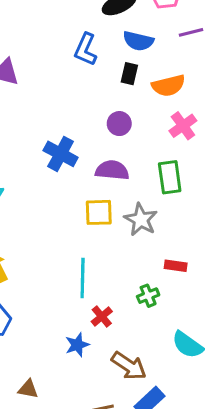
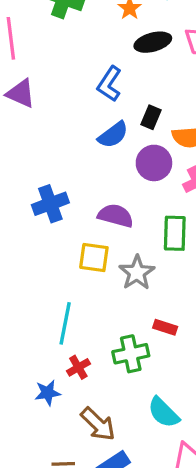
blue semicircle: (138, 41) -> (113, 135), moved, turned -60
purple circle: (119, 124) -> (154, 163), moved, size x1.4
blue cross: (61, 154) -> (50, 204), moved, turned 32
green cross: (148, 296) -> (131, 354), size x1.5

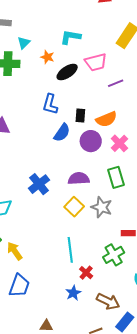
yellow square: (94, 257) -> (74, 207), turned -36

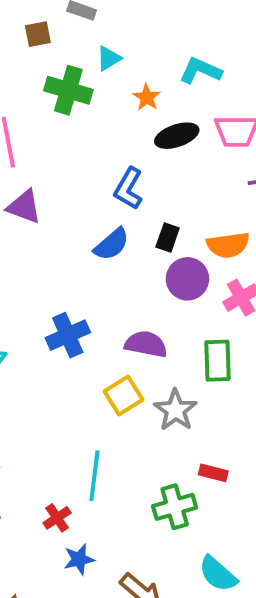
black rectangle: (80, 115) -> (168, 238), moved
blue semicircle: (62, 133) -> (112, 244), moved
red cross: (86, 273) -> (57, 518), moved

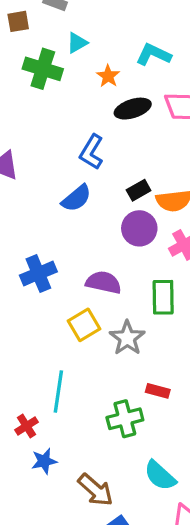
black rectangle: (168, 238) -> (139, 190), moved, turned 40

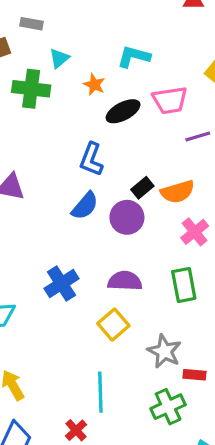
purple circle: (139, 228) -> (127, 217), moved
gray star: (127, 338) -> (164, 351), moved

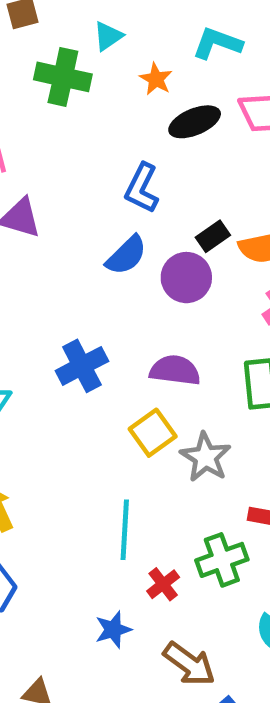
gray star: (164, 351) -> (206, 457), moved
red cross: (76, 430) -> (163, 584), moved

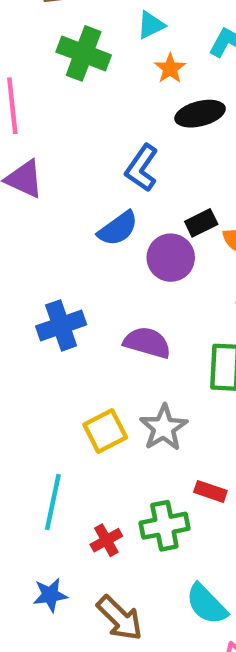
cyan triangle: (108, 36) -> (151, 25), moved
yellow square: (153, 433) -> (105, 431), moved
cyan line: (125, 530) -> (53, 502), moved
blue star: (113, 630) -> (50, 595), moved

